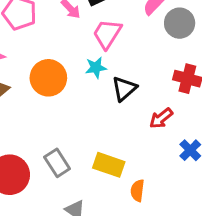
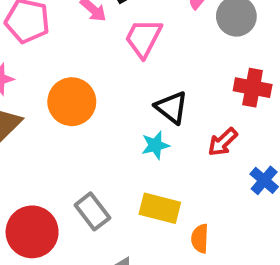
cyan star: (96, 68) -> (155, 145), moved
black triangle: (124, 89) -> (172, 107), turned -36

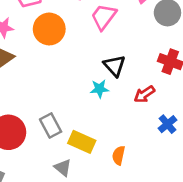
orange circle: (72, 102) -> (49, 29), moved
yellow rectangle: (160, 208) -> (82, 142), moved

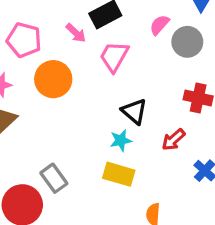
gray rectangle: (51, 125) -> (54, 178), moved
yellow rectangle: (82, 142) -> (119, 174), moved

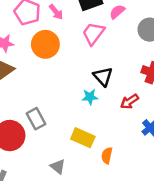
pink semicircle: (159, 25) -> (117, 12), moved
pink arrow: (76, 33) -> (56, 12), moved
yellow rectangle: (119, 174) -> (83, 138), moved

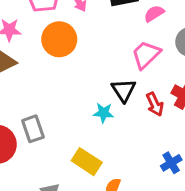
pink trapezoid: (93, 33) -> (146, 55), moved
red arrow: (129, 102) -> (155, 104), moved, turned -90

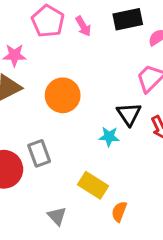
orange circle: (59, 39) -> (63, 95), moved

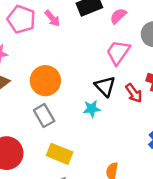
gray rectangle: (39, 153) -> (44, 116), moved
yellow rectangle: (93, 185) -> (60, 154), moved

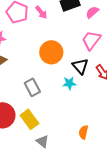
orange circle: (45, 81) -> (51, 52), moved
yellow rectangle: (60, 154) -> (29, 119), moved, turned 30

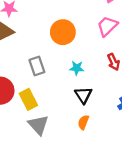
black triangle: (80, 66) -> (83, 95), moved
gray triangle: (42, 141) -> (38, 125), size x1.5

